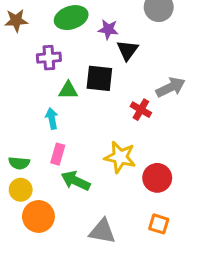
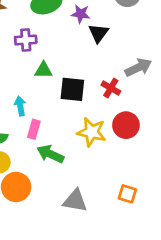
black square: (99, 78) -> (72, 89), moved
cyan arrow: (52, 118) -> (20, 106), moved
red circle: (157, 178) -> (126, 125), moved

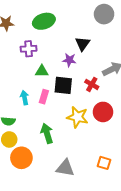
purple star: (81, 14) -> (69, 60), moved
pink rectangle: (34, 129) -> (44, 97), moved
green arrow: (50, 154) -> (47, 133), turned 48

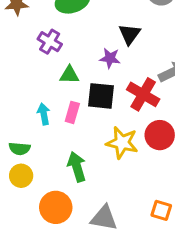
purple cross: (29, 49) -> (50, 42), turned 35
red cross: (92, 84) -> (143, 94), size x1.5
orange circle: (21, 158) -> (56, 207), moved

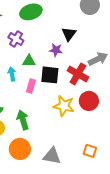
cyan arrow: (44, 114) -> (12, 74), moved
green arrow: (77, 167) -> (23, 120), moved

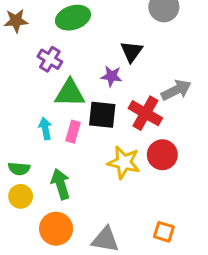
green triangle: (29, 61) -> (70, 93), size x1.5
cyan arrow: (12, 74) -> (45, 129), moved

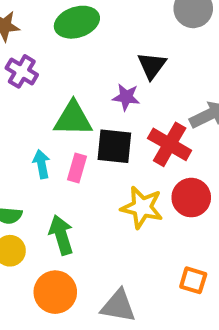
purple cross: (50, 59) -> (22, 71), moved
orange square: (164, 232) -> (193, 280), moved

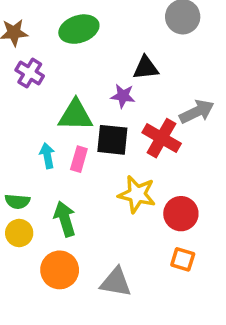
black triangle: (152, 66) -> (146, 68), turned 48
red circle: (191, 198) -> (181, 214), moved

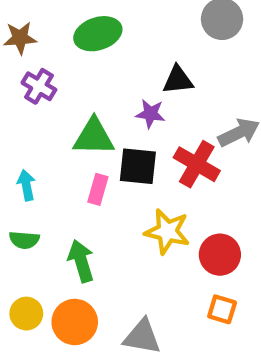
cyan arrow: (47, 156) -> (26, 185), moved
yellow circle: (19, 233) -> (26, 314), moved

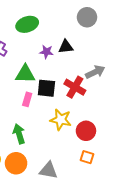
purple star: (150, 114) -> (46, 52), moved

